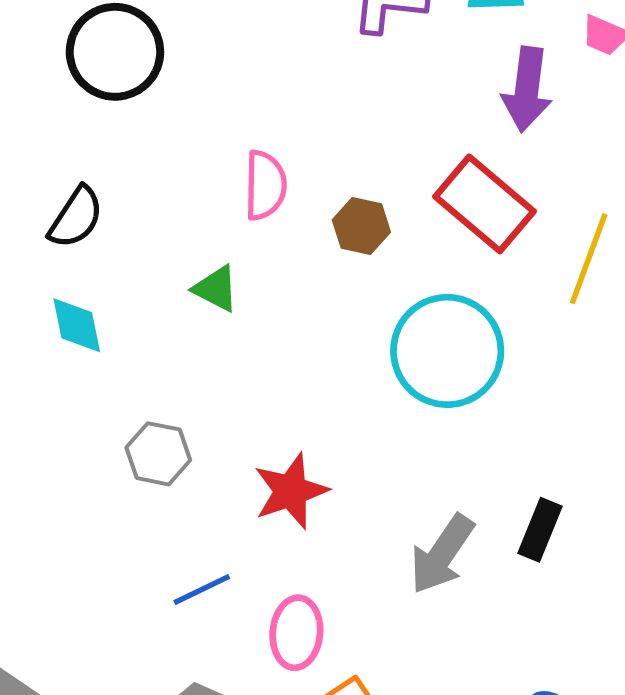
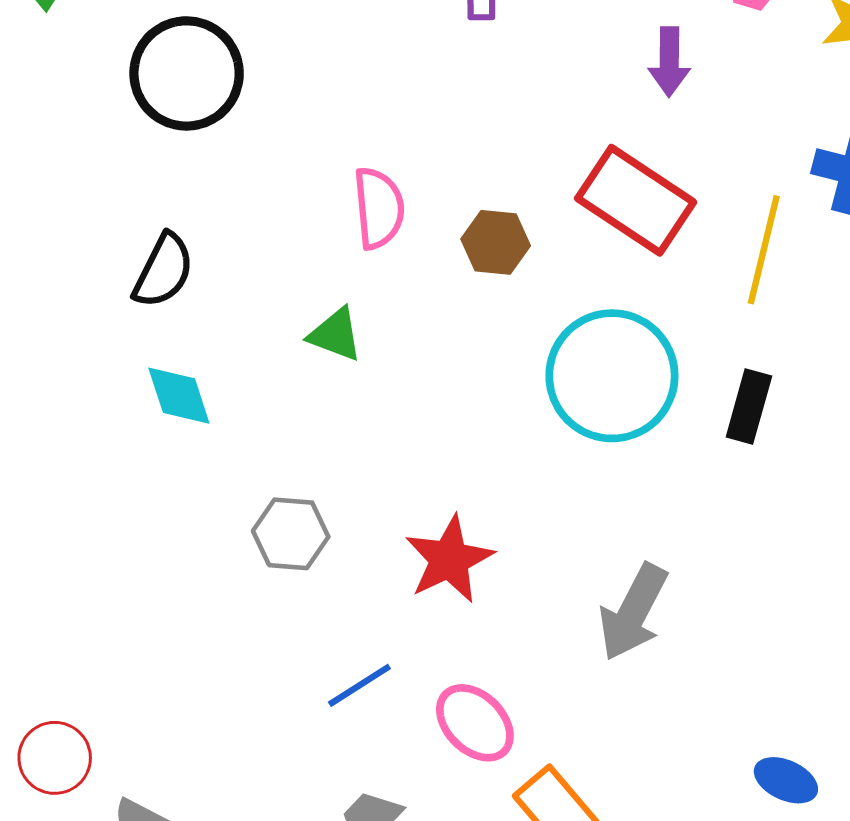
purple arrow: (527, 89) -> (669, 62), size x0.7
black rectangle: (540, 530) -> (749, 407), moved
pink ellipse: (296, 633) -> (475, 723), turned -44

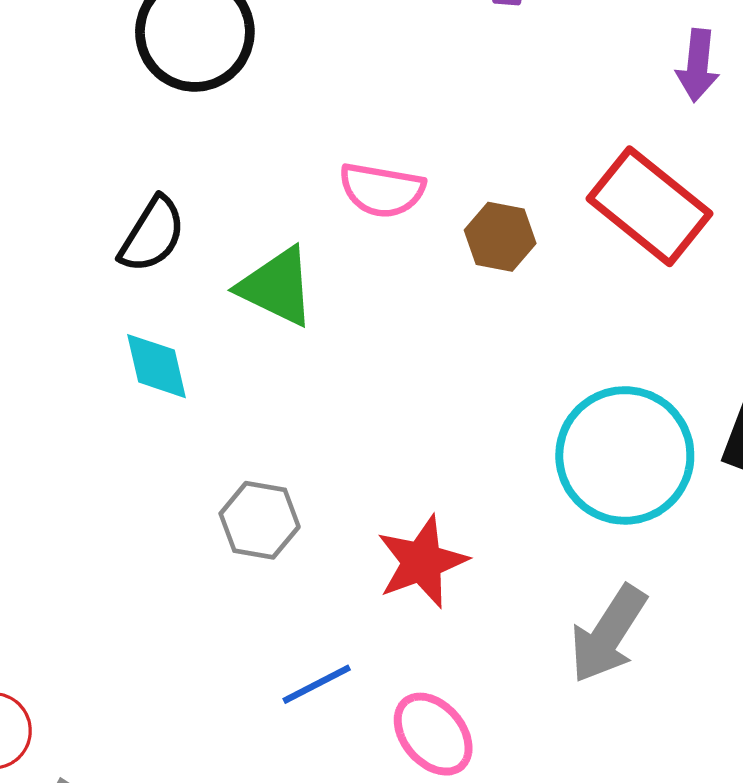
pink semicircle: (379, 208) -> (382, 190), turned 100
green triangle: (335, 335) -> (277, 287), moved, size x1.4
cyan circle: (612, 376) -> (625, 455), moved

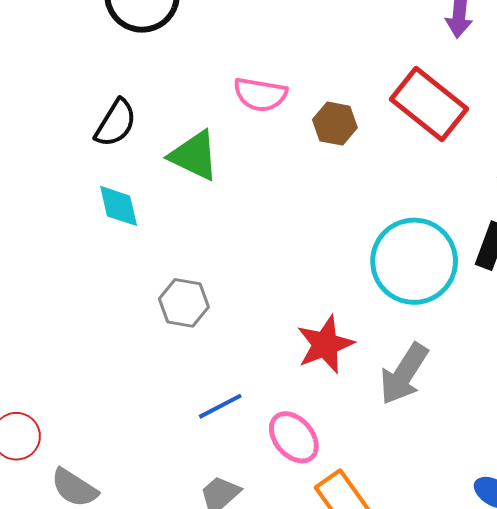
red star: (422, 562) -> (325, 344), moved

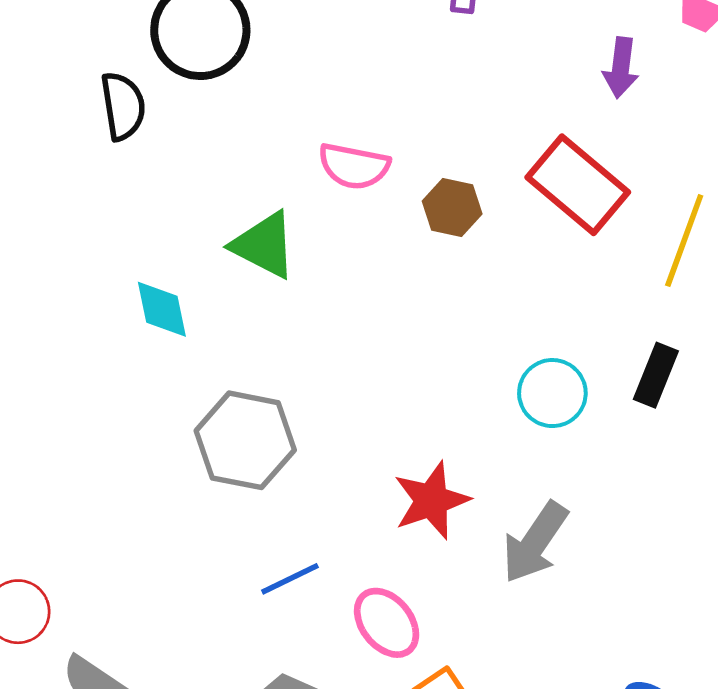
black semicircle: (116, 123) -> (123, 106), moved, turned -42
cyan circle: (414, 261) -> (552, 393), size x0.6
gray hexagon: (184, 303) -> (245, 440), size x1.5

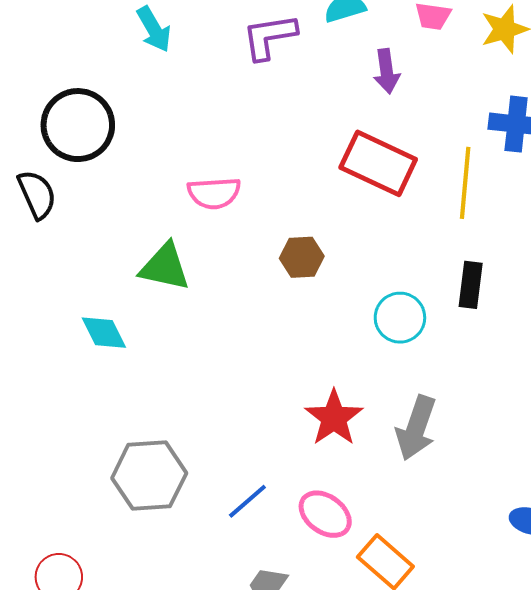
brown hexagon: (452, 208) -> (302, 257), moved
gray hexagon: (245, 440) -> (149, 476), moved

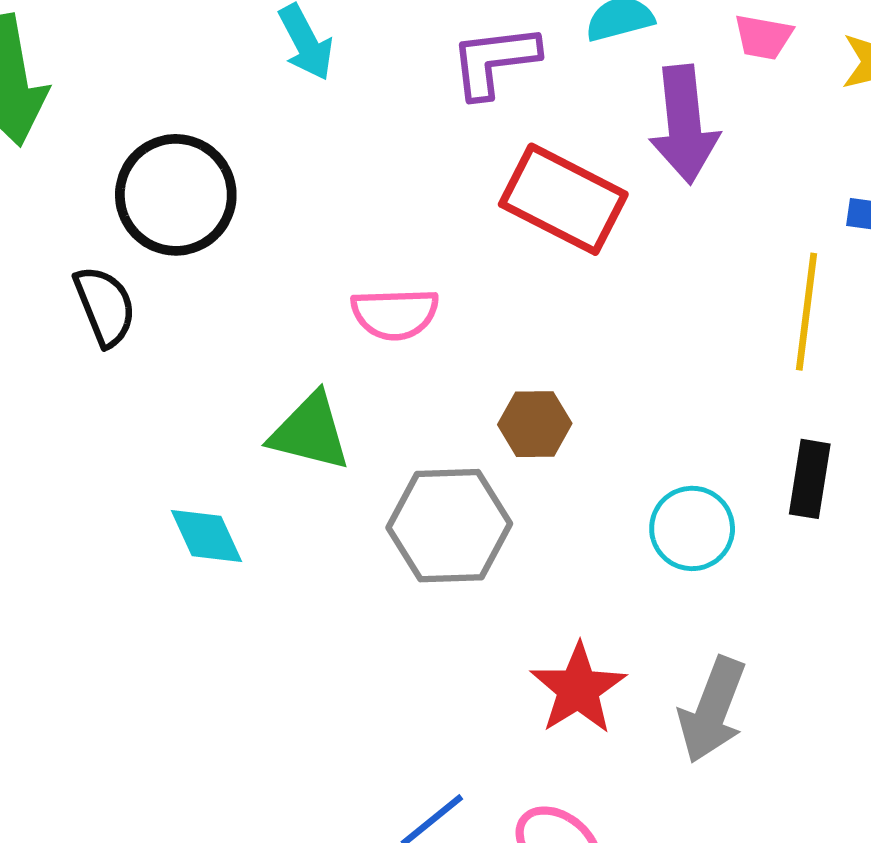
purple arrow: (387, 71) -> (684, 124), size x1.6
red rectangle: (378, 163) -> (563, 199), moved
gray hexagon: (149, 476) -> (449, 526), moved

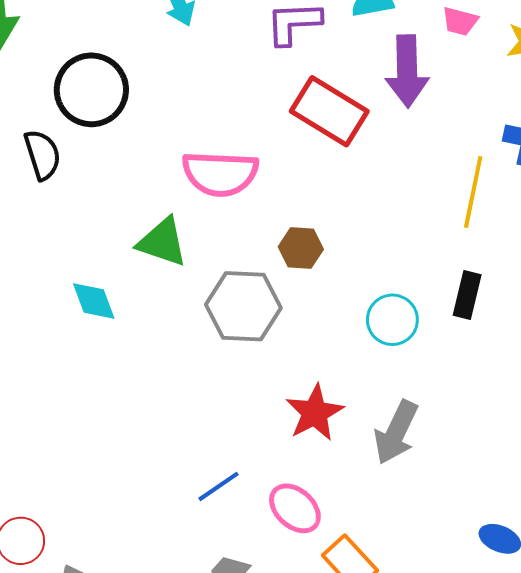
pink semicircle: (395, 314) -> (220, 174), size x1.4

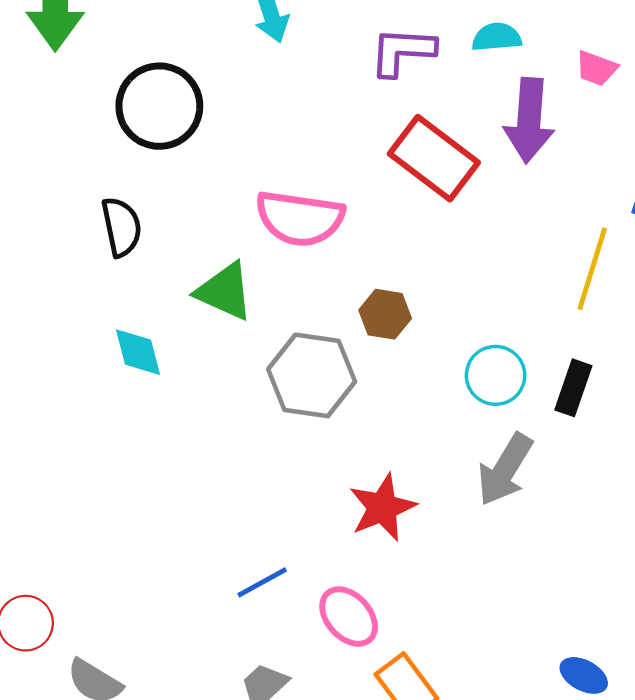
black semicircle: (42, 155) -> (121, 227), moved
cyan circle: (392, 320) -> (496, 375), moved
gray arrow: (396, 432) -> (505, 469), moved

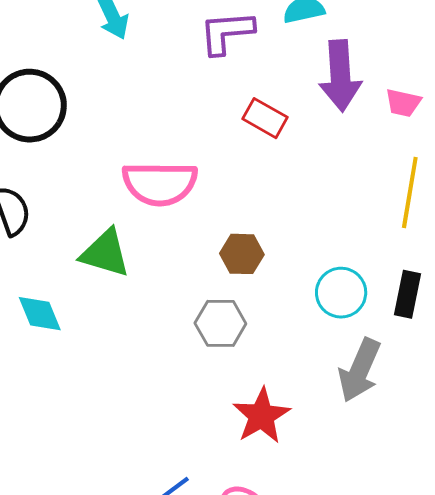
pink trapezoid: (596, 68) -> (403, 103), moved
red rectangle: (434, 158) -> (265, 118), size x0.6
gray hexagon: (312, 375) -> (220, 323), moved, size x0.7

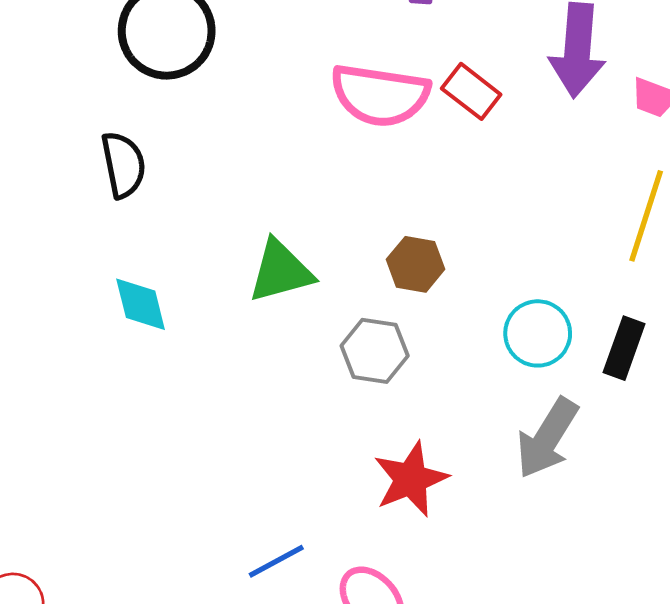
pink semicircle: (160, 183) -> (380, 95), moved
green triangle: (105, 253) -> (281, 271), moved, turned -40

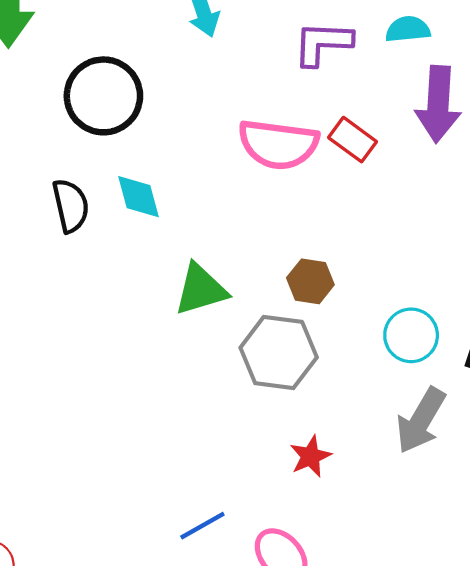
cyan diamond: (141, 304) -> (139, 197), moved
gray hexagon: (375, 351) -> (279, 353), size x1.4
red star: (411, 479) -> (310, 456), size x0.7

